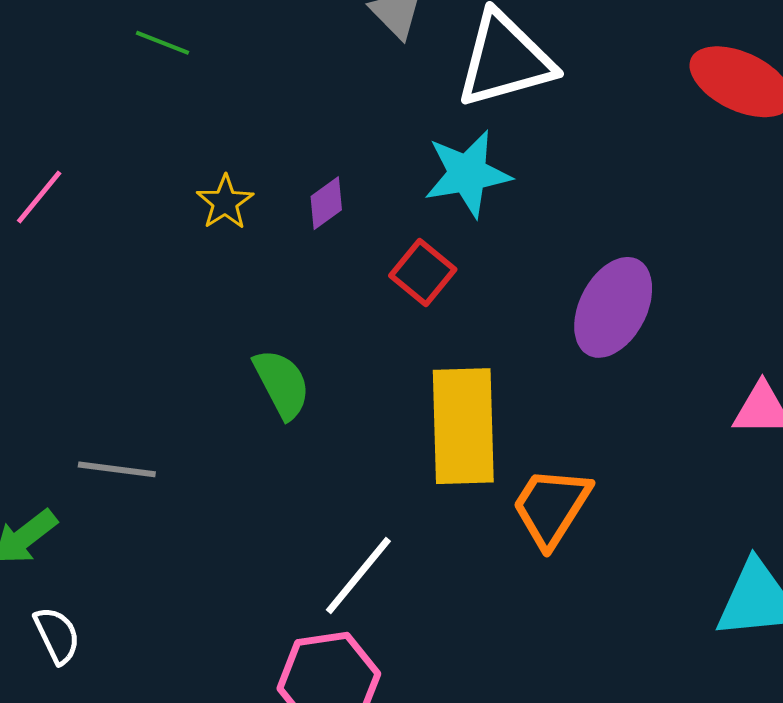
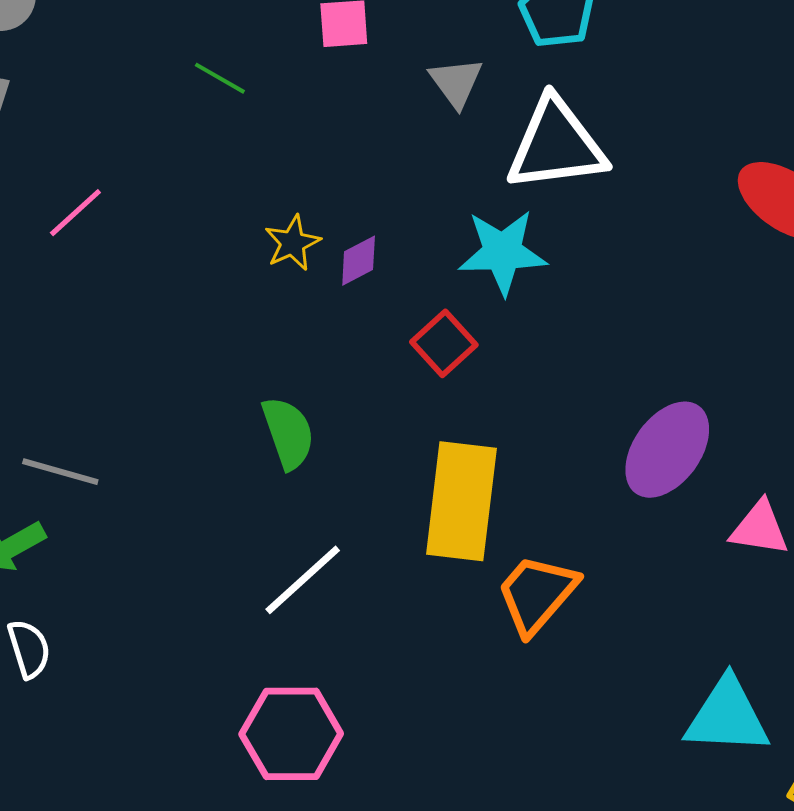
yellow star: (225, 202) -> (293, 243), moved
purple ellipse: (613, 307) -> (667, 450), moved
gray line: (117, 469) -> (60, 472), moved
white line: (358, 576) -> (303, 580), moved

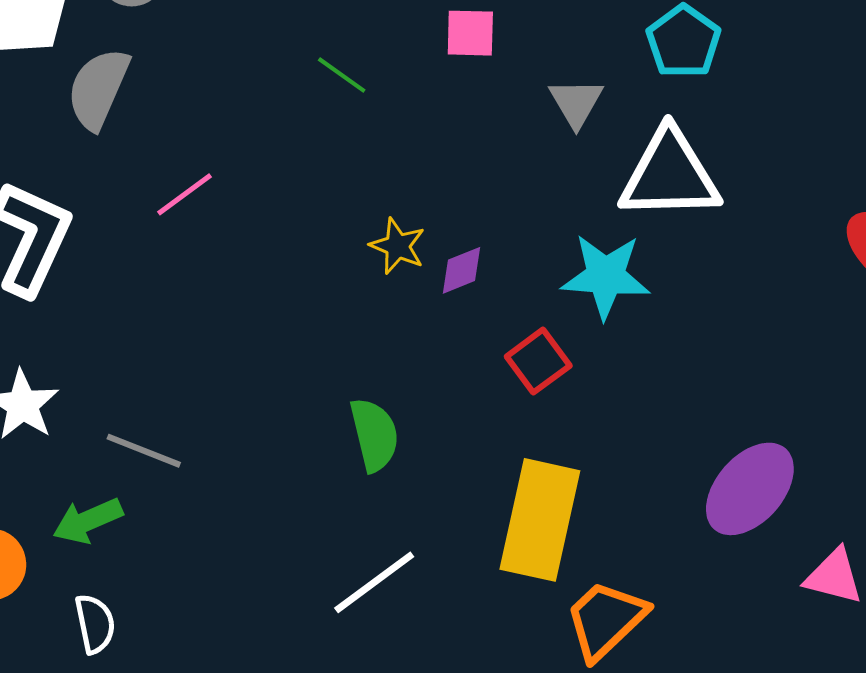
yellow star: (293, 243) -> (398, 246), turned -30

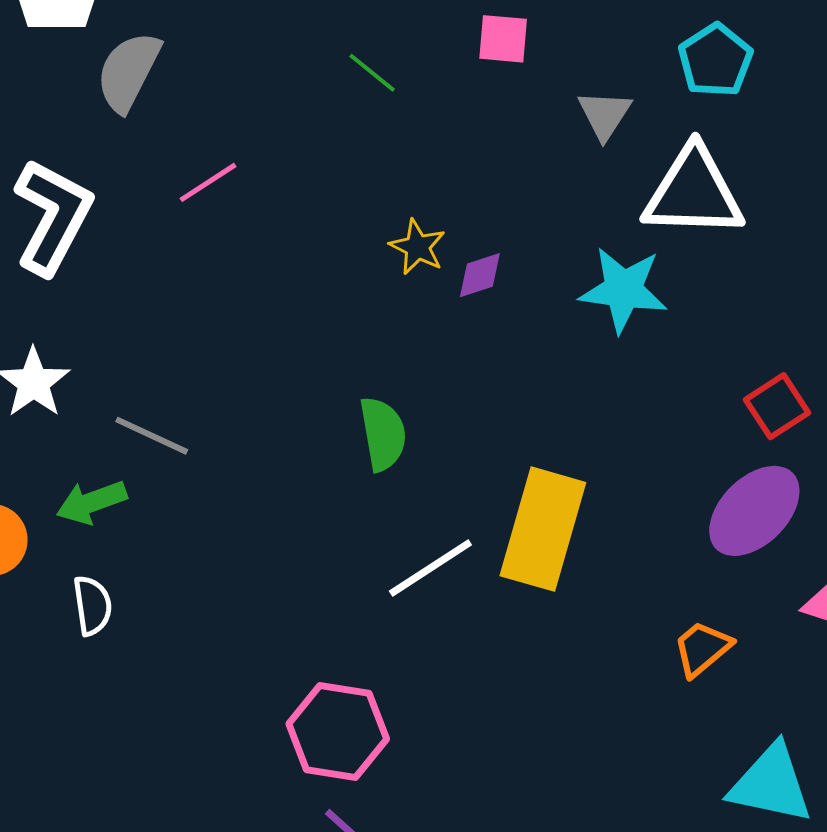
red square: (538, 361) -> (777, 406), moved
white line: (374, 582) -> (430, 568), moved
orange trapezoid: (606, 620) -> (702, 648), moved, size x0.7

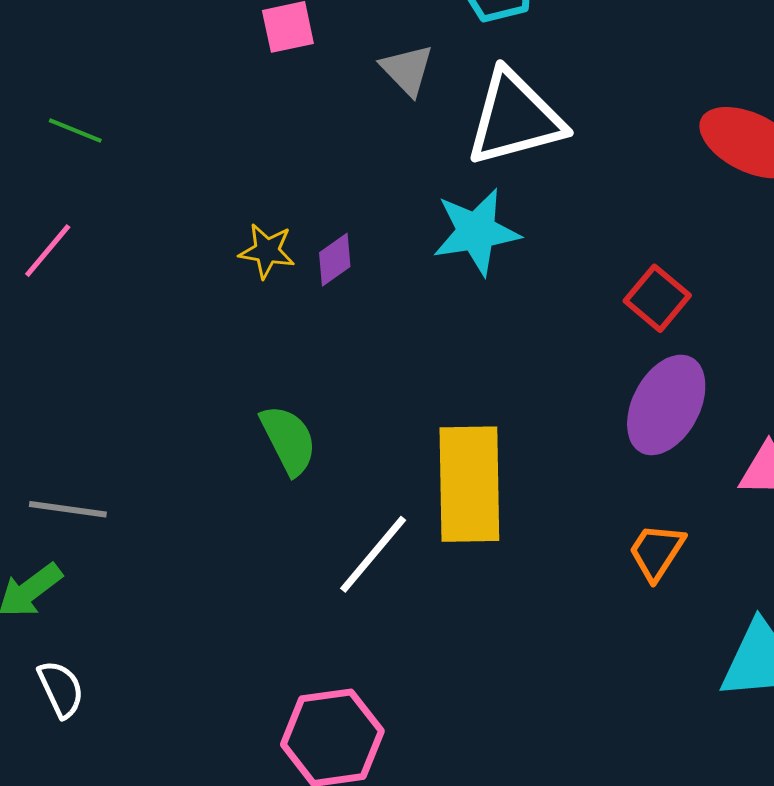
green line: (372, 73) -> (75, 131), moved

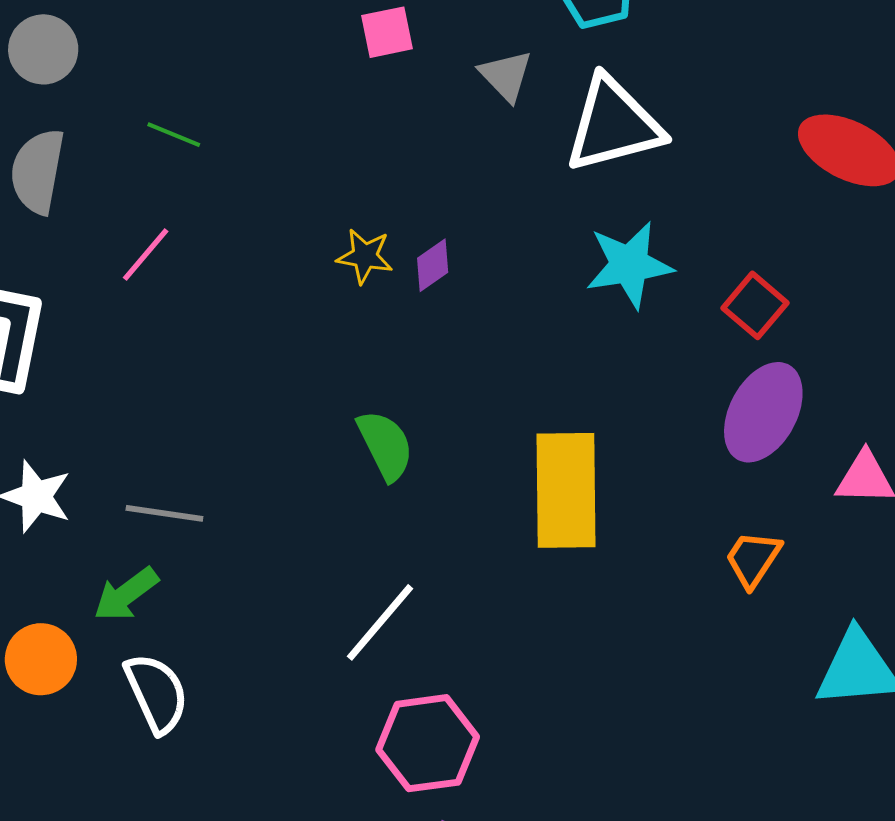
cyan star: (476, 232) -> (629, 265), moved
white line: (373, 554) -> (380, 622), moved
white semicircle: (61, 689) -> (156, 693), size x1.4

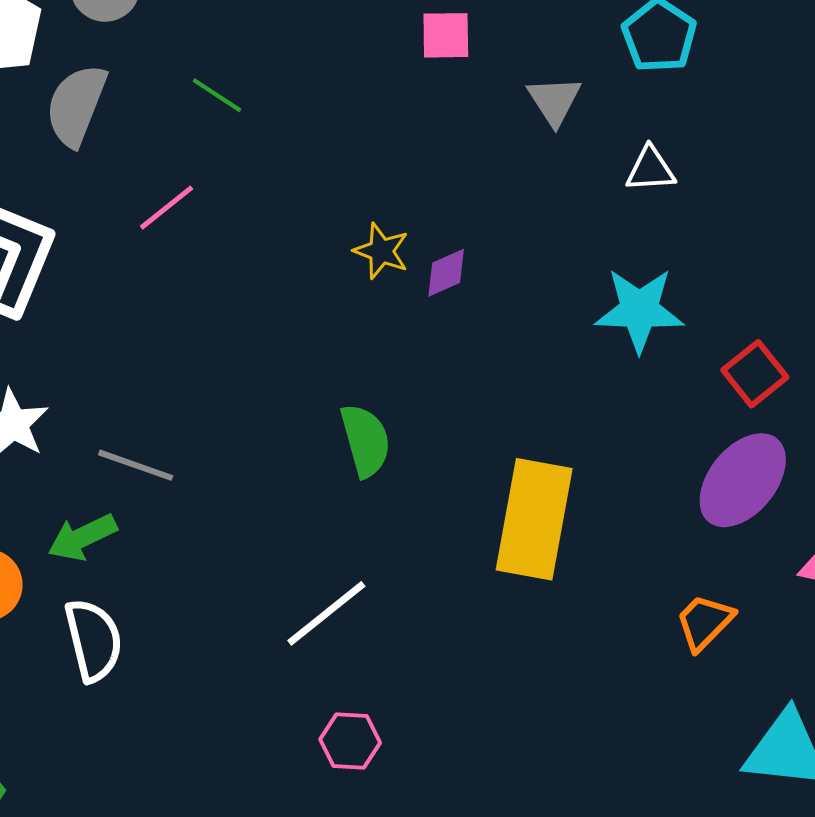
white triangle: (613, 125) -> (650, 169), size x0.5
pink hexagon: (428, 743) -> (350, 741), size x0.6

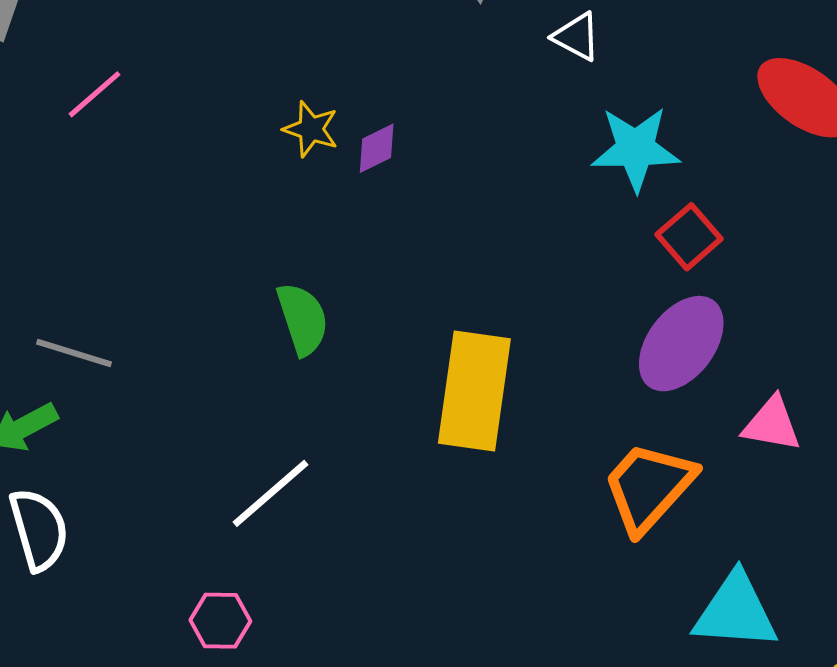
white triangle: (650, 169) -> (577, 37), turned 34
cyan star: (639, 310) -> (636, 149), moved
orange trapezoid: (704, 622) -> (649, 487), size x1.6
pink hexagon: (350, 741) -> (220, 621), moved

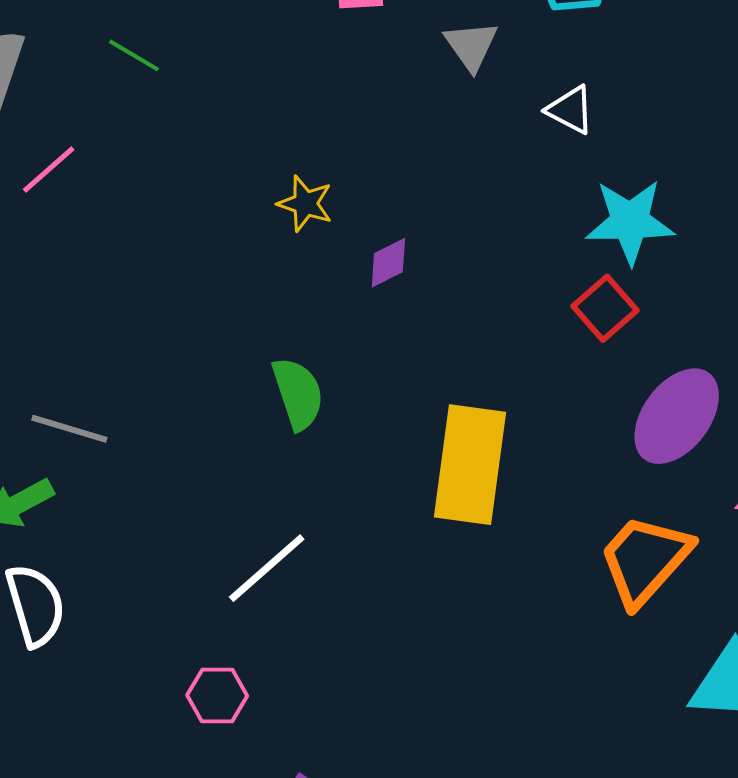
pink line: (94, 94) -> (49, 169), moved
purple diamond: (377, 148) -> (388, 263), moved
red square: (689, 237) -> (605, 308), moved

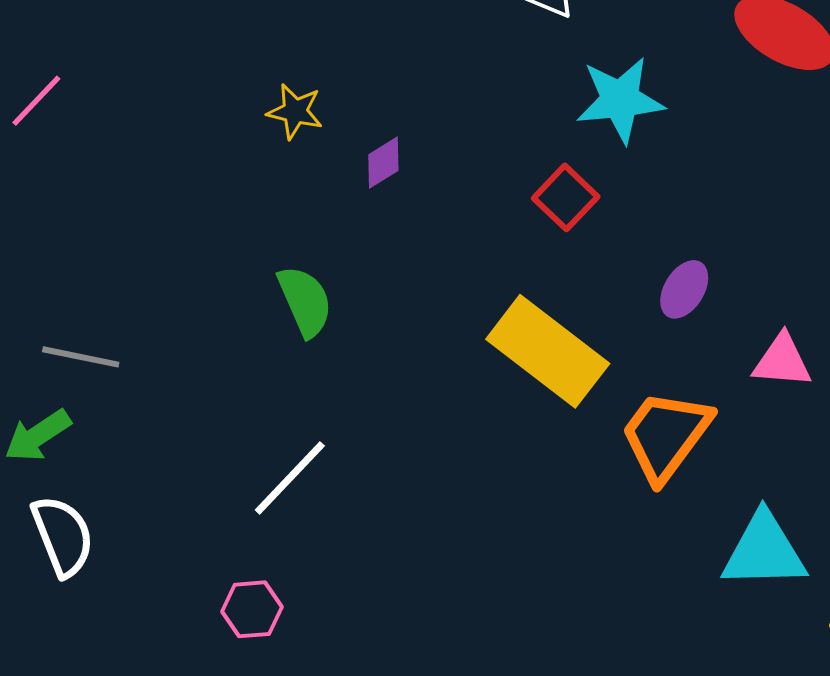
red square: (605, 308) -> (566, 197), moved
purple ellipse: (677, 416) -> (684, 289), size x0.6
yellow rectangle: (470, 465) -> (548, 351), moved, turned -55

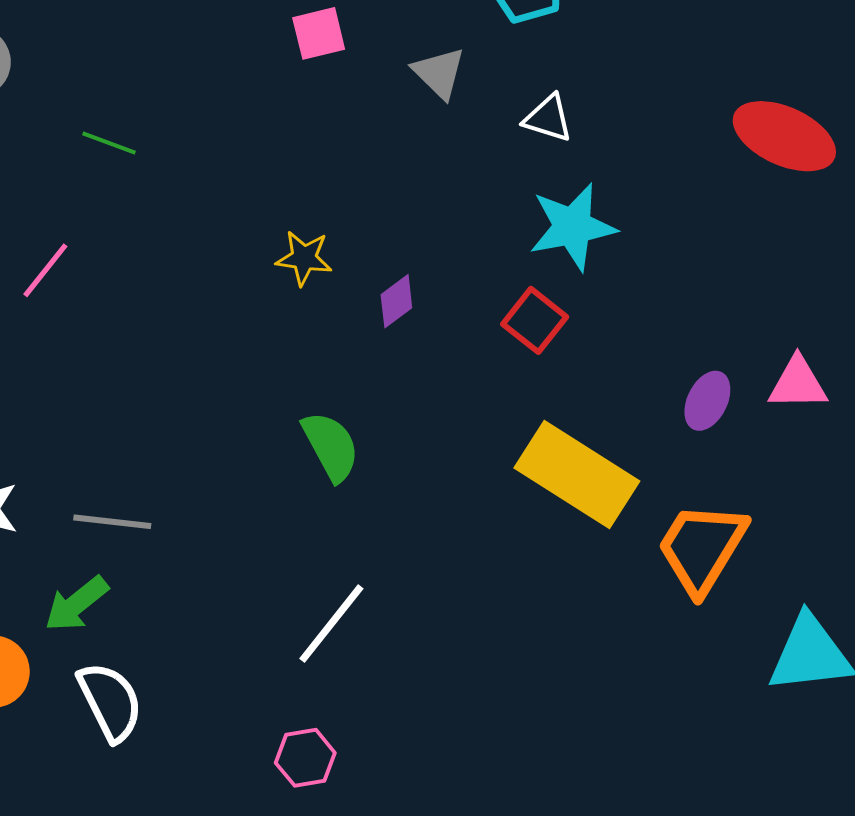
cyan star: (620, 100) -> (573, 227), moved
red square: (566, 197) -> (535, 320), moved
pink triangle: (782, 361) -> (798, 383), moved

